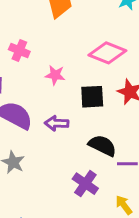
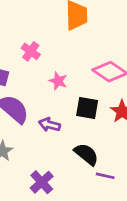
purple cross: (85, 184) -> (42, 182), moved

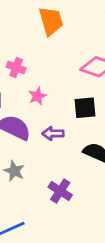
pink star: (58, 81) -> (37, 96), moved, turned -30

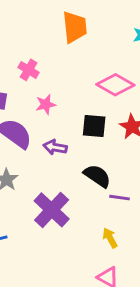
purple cross: (60, 191) -> (52, 210), size x1.4

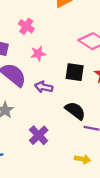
purple cross: (52, 210) -> (39, 135), size x0.7
yellow arrow: (110, 238) -> (83, 159), turned 126

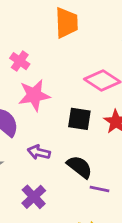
pink star: (38, 54) -> (34, 95), size x1.6
purple arrow: (44, 87) -> (39, 152), moved

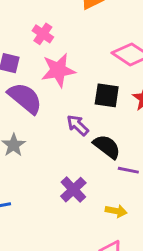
purple arrow: (39, 152) -> (78, 125), moved, turned 30
purple cross: (34, 197) -> (73, 190), moved

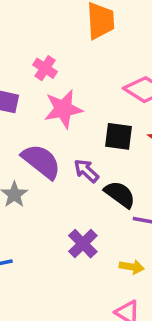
purple semicircle: (25, 98) -> (41, 161), moved

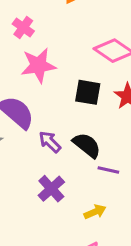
purple arrow: (86, 171) -> (50, 142), moved
yellow arrow: (132, 267) -> (95, 212), turned -35

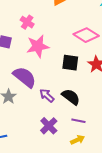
purple line: (108, 170) -> (78, 121), moved

